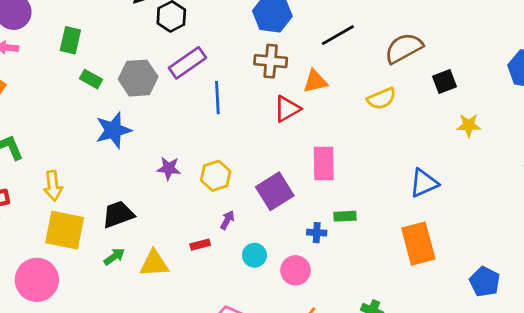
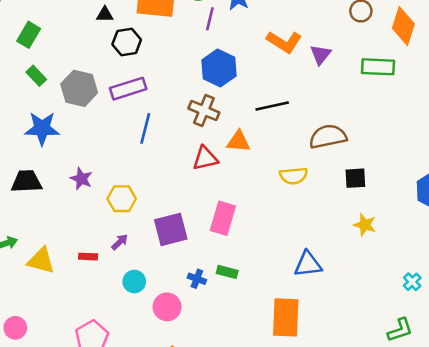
black trapezoid: (118, 214) -> (27, 181), moved

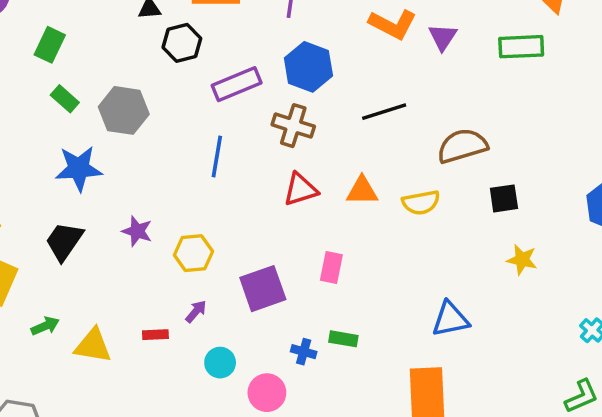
purple rectangle: (128, 89) -> (237, 84), moved
orange triangle: (238, 141) -> (362, 191), moved
black trapezoid: (27, 181) -> (64, 241), turned -48
pink rectangle: (223, 218) -> (331, 268), size x0.7

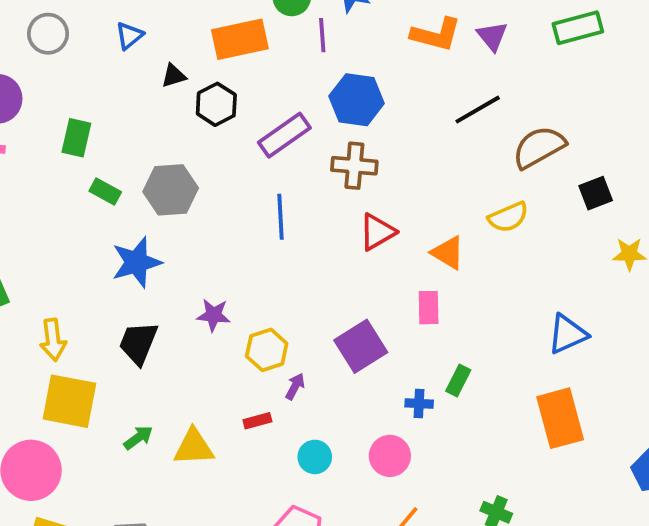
black line: (384, 112) -> (478, 110), moved
orange triangle: (362, 191) -> (448, 253), moved, turned 44
yellow hexagon: (193, 253) -> (267, 350), moved
green rectangle: (343, 339) -> (458, 381), turned -60
cyan circle: (220, 363) -> (315, 457), moved

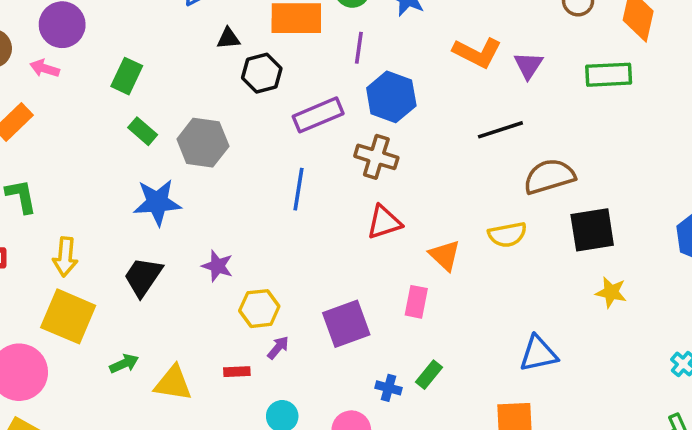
purple line: (322, 35) -> (359, 48), moved
black square: (596, 193) -> (592, 230), size x1.5

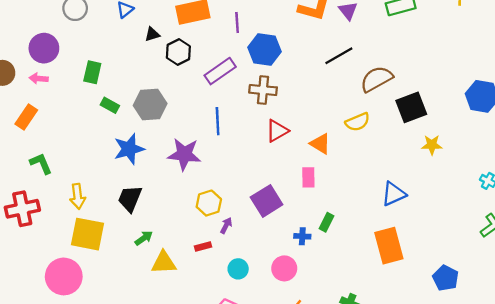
purple star: (217, 266) -> (184, 154), moved, size x1.6
green arrow: (124, 364) -> (144, 238), moved

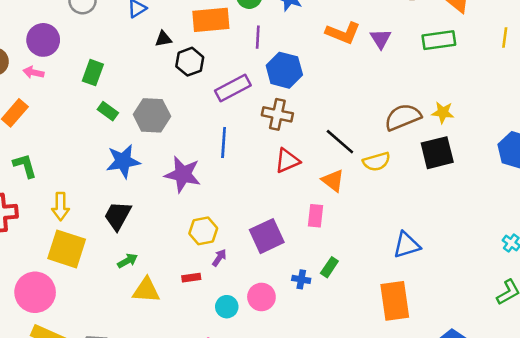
black line: (339, 56) -> (340, 142), moved, turned 64
yellow star: (432, 145) -> (443, 112), moved
pink circle: (284, 268) -> (261, 297), moved

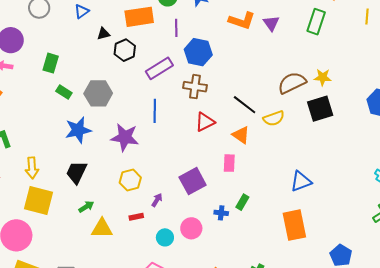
green rectangle: (439, 40) -> (316, 22), turned -60
yellow hexagon: (203, 231) -> (130, 180), moved

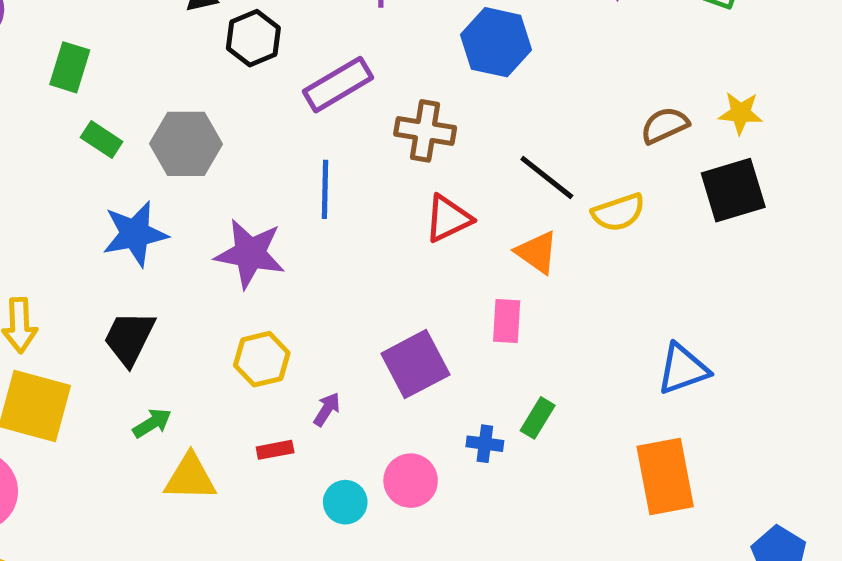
blue hexagon: (198, 52) -> (496, 42), moved
brown semicircle: (292, 83) -> (665, 125), size x0.7

